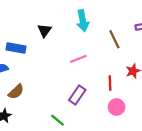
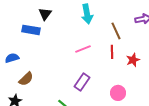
black triangle: (44, 31) -> (45, 14), moved
blue rectangle: (16, 48) -> (31, 30), moved
red line: (110, 83) -> (112, 52), moved

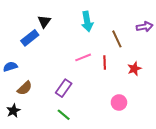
blue rectangle: (31, 30) -> (30, 38), turned -48
red line: (112, 52) -> (105, 63), moved
purple rectangle: (82, 82) -> (64, 88), moved

